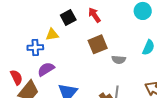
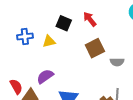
black square: (68, 17) -> (64, 23), turned -35
blue cross: (35, 47) -> (25, 37), moved

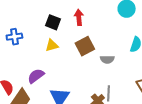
red arrow: (90, 19) -> (79, 17), turned 35
yellow triangle: (49, 41) -> (52, 45), moved

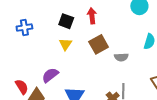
blue cross: (14, 37) -> (24, 27), moved
yellow triangle: (52, 45) -> (65, 44), turned -40

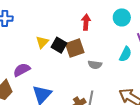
red arrow: (92, 16) -> (86, 22), moved
black square: (66, 21) -> (59, 45), moved

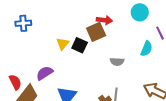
red arrow: (86, 22) -> (104, 20), turned 98
brown square: (75, 48) -> (96, 32), moved

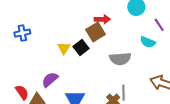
black square: (80, 45) -> (81, 47), turned 35
cyan semicircle: (146, 49) -> (148, 42), turned 98
gray semicircle: (117, 62) -> (120, 59), size x1.5

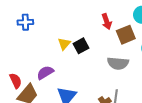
red arrow: (102, 19) -> (107, 21), turned 63
brown square: (96, 32) -> (126, 35), moved

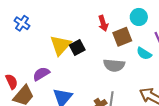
blue cross: (25, 22) -> (22, 23), turned 35
yellow triangle: (64, 44) -> (60, 45), size x1.6

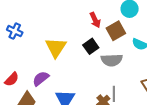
black square: (77, 47) -> (91, 46), moved
red semicircle: (12, 82) -> (12, 79), moved, turned 77

